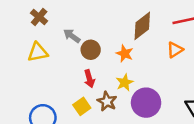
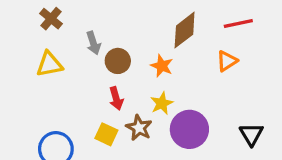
gray arrow: (72, 36) -> (93, 43), turned -144
yellow square: (82, 106) -> (106, 134), turned -30

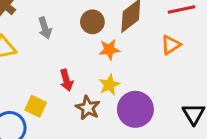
brown circle: (118, 61) -> (92, 22), moved
orange star: (162, 66) -> (109, 49), turned -30
yellow square: (106, 134) -> (36, 106), moved

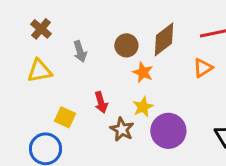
orange star: (109, 49) -> (143, 72), turned 30
yellow square: (36, 106) -> (65, 117), moved

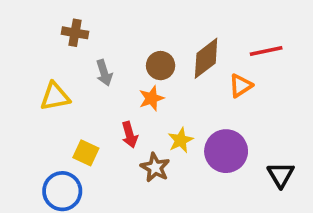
brown cross: (41, 29) -> (75, 33), moved, turned -30
orange triangle: (203, 68) -> (241, 86), moved
orange star: (143, 72) -> (151, 98), moved, turned 30
purple circle: (168, 131) -> (226, 151), moved

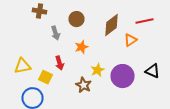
brown circle: (161, 66) -> (76, 19), moved
yellow triangle: (55, 96) -> (22, 66), moved
red arrow: (130, 135) -> (60, 63), moved
black triangle: (281, 175) -> (152, 71), moved, turned -35

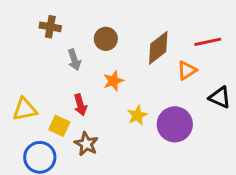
black triangle: (152, 71) -> (220, 97), moved
brown star: (84, 85) -> (86, 144), moved

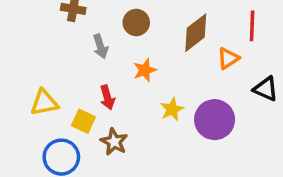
red line: (208, 42) -> (252, 26), turned -76

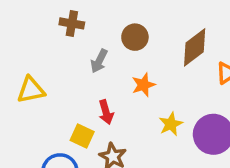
gray arrow: (100, 46) -> (99, 61), turned 45
yellow triangle: (44, 103) -> (31, 90), moved

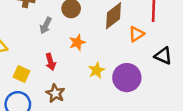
yellow square: (82, 136) -> (21, 74), moved

